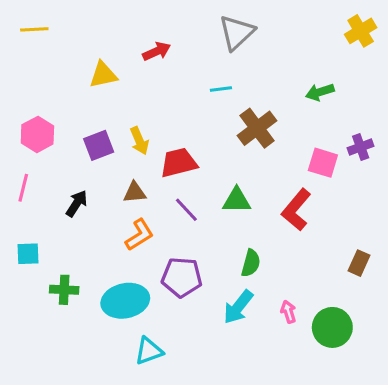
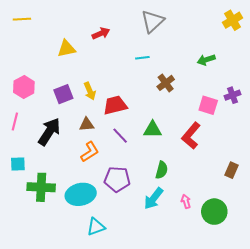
brown cross: (257, 128) -> (166, 83), size x0.7
black arrow: (77, 203) -> (49, 132), size x1.6
green cross: (64, 290) -> (41, 187), size x1.5

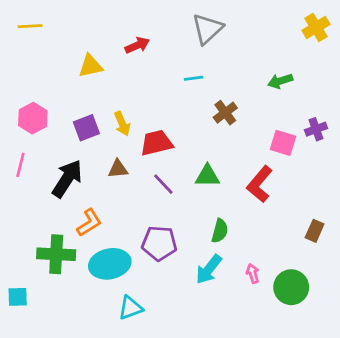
orange L-shape: (90, 152) -> (89, 223), moved
cyan square: (18, 164) -> (18, 297), moved

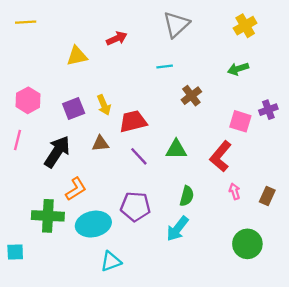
yellow cross: (316, 27) -> (245, 26), moved
pink arrow: (253, 273) -> (235, 191), moved

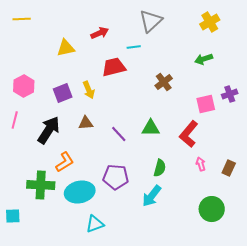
cyan line: (165, 66) -> (134, 47), moved
red trapezoid: (133, 121) -> (114, 67), moved
pink square: (240, 121) -> (206, 104), turned -30

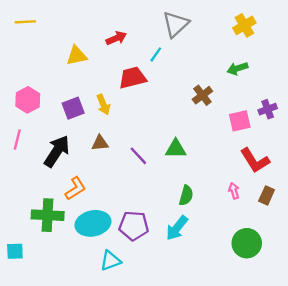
cyan line: (134, 47) -> (156, 54), turned -48
brown cross: (164, 82) -> (202, 95), moved
red L-shape: (189, 134) -> (255, 160), moved, turned -72
purple pentagon: (116, 177) -> (134, 226), moved

